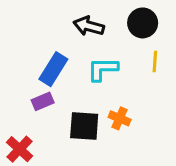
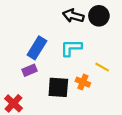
black arrow: (89, 26) -> (73, 16), moved
yellow line: (155, 61) -> (102, 67), moved, turned -64

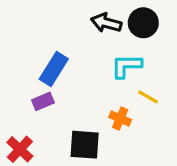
cyan L-shape: (71, 48) -> (126, 66), moved
black square: (58, 87) -> (85, 145), moved

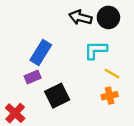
orange cross: (120, 118) -> (110, 96), moved, turned -35
black square: (85, 145) -> (57, 96), moved, turned -30

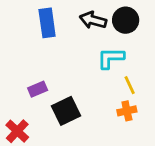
blue rectangle: (41, 52) -> (47, 23), moved, turned -40
yellow line: (112, 73) -> (130, 85), turned 35

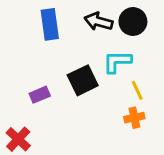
black square: (66, 111) -> (83, 80), moved

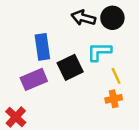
blue rectangle: (50, 24) -> (42, 47), moved
purple rectangle: (40, 95) -> (34, 79), size x1.5

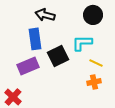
black arrow: (83, 18) -> (45, 15), moved
yellow line: (116, 76) -> (96, 63), turned -40

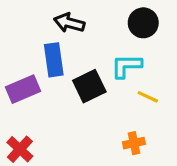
purple rectangle: (28, 66) -> (23, 89), moved
orange cross: (94, 82) -> (134, 143), moved

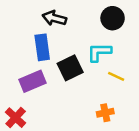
purple rectangle: (23, 89) -> (33, 81), moved

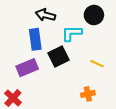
cyan L-shape: (99, 52) -> (72, 33), moved

